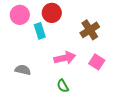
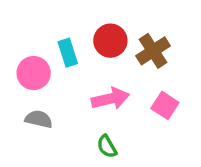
red circle: (52, 13) -> (110, 41), moved
pink circle: (20, 15) -> (34, 73), moved

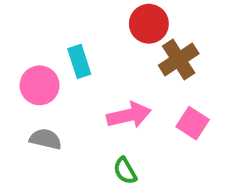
red circle: (110, 41) -> (149, 24), moved

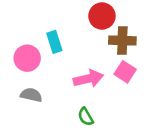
brown cross: (179, 59) -> (122, 40), turned 35
pink square: (193, 123) -> (125, 72), moved

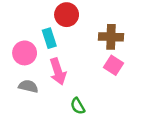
red circle: (102, 16) -> (67, 15), moved
pink arrow: (88, 79) -> (58, 71), moved, turned 85

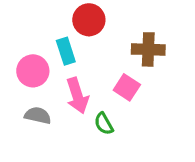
pink square: (113, 65) -> (127, 87), moved
green semicircle: (78, 106) -> (104, 124), moved

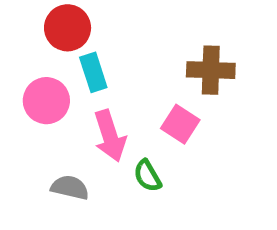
red circle: (89, 20) -> (68, 28), moved
gray semicircle: (38, 115) -> (70, 188), moved

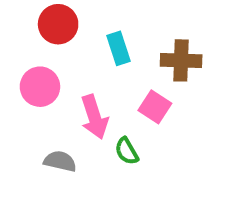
cyan rectangle: (93, 72) -> (119, 48), moved

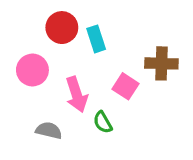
red circle: (58, 24) -> (62, 28), moved
brown cross: (181, 60) -> (161, 63), moved

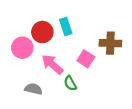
red circle: (62, 28) -> (42, 32), moved
pink arrow: (77, 95) -> (52, 64), turned 150

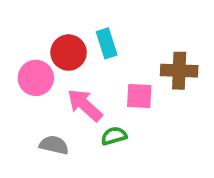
pink square: (86, 59) -> (139, 96), turned -30
green semicircle: (70, 83) -> (114, 136), turned 104

